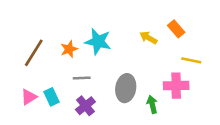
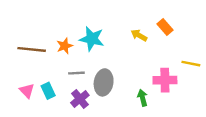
brown line: (34, 53) -> (32, 49), turned 64
yellow line: (191, 60) -> (191, 64), moved
gray ellipse: (126, 88) -> (104, 82), moved
pink triangle: (29, 97) -> (27, 91), turned -42

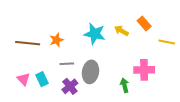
cyan star: (92, 39) -> (95, 34), moved
yellow line: (191, 64) -> (167, 42), moved

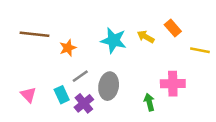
brown line: (28, 43) -> (35, 34), moved
gray line: (67, 64) -> (80, 76), turned -32
cyan rectangle: (42, 79) -> (62, 95), moved

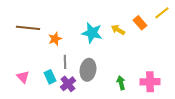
yellow line: (200, 50) -> (162, 13), moved, turned -49
gray line: (80, 76) -> (65, 62), turned -56
pink cross: (173, 84) -> (150, 82), moved

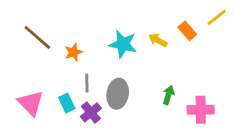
brown line: (28, 28) -> (37, 37), turned 35
pink triangle: (23, 77) -> (31, 103), size x1.5
green arrow: (121, 83) -> (169, 95), moved, turned 32

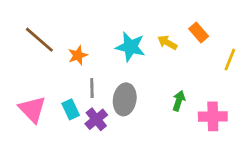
yellow line: (217, 17) -> (230, 60), moved, turned -30

